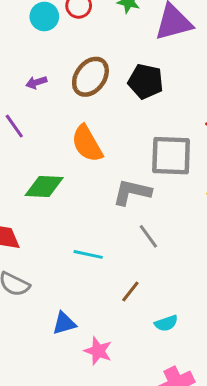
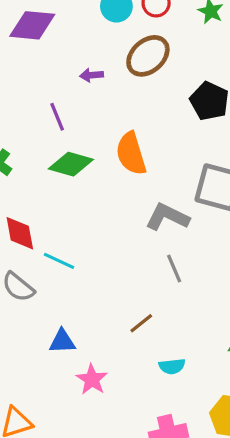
brown ellipse: (90, 77) -> (148, 56), moved
green diamond: (44, 187) -> (71, 164), moved
cyan line: (88, 254) -> (59, 261), moved

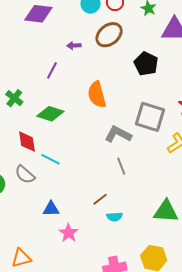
purple line: (57, 117) -> (52, 70), turned 48
green diamond: (71, 164) -> (50, 114), moved
cyan semicircle: (172, 366) -> (115, 217), moved

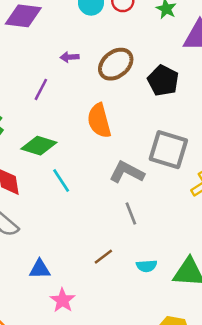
brown ellipse: (109, 35) -> (116, 64), moved
cyan line: (50, 159) -> (61, 181), moved, turned 30
cyan semicircle: (115, 217) -> (147, 266), moved

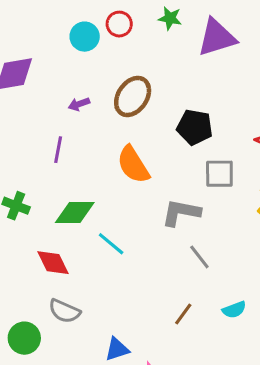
black pentagon: (163, 81) -> (195, 127), moved
gray square: (168, 150) -> (219, 174), size x0.7

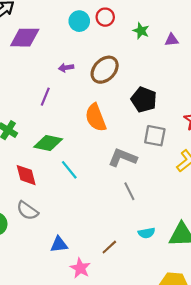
green star: (170, 18) -> (141, 31), moved
purple triangle: (217, 37) -> (172, 40), size x0.5
brown line: (183, 314) -> (109, 247), moved

